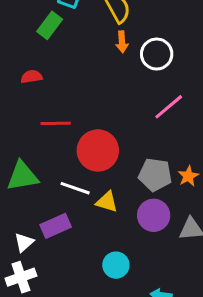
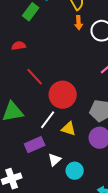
red line: (56, 123) -> (35, 77), turned 48
white line: (75, 188) -> (48, 120), turned -72
white triangle: (24, 242) -> (55, 160), moved

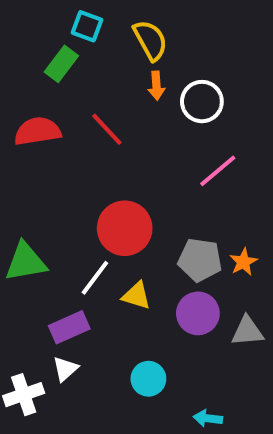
red semicircle: (19, 46) -> (38, 131), size x1.6
red line: (35, 77) -> (107, 129), moved
white triangle: (55, 160) -> (65, 369), moved

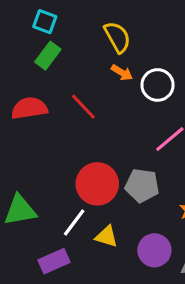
cyan square: (87, 26) -> (45, 22), moved
orange arrow: (156, 86) -> (122, 73), turned -55
gray pentagon: (200, 260) -> (142, 185), moved

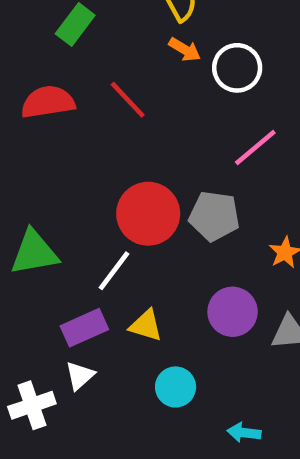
yellow triangle: (107, 236) -> (146, 325), moved

